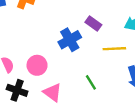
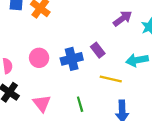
pink circle: (37, 65) -> (39, 58), moved

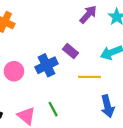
green line: (80, 104) -> (53, 109), moved

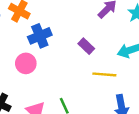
blue cross: (46, 65) -> (40, 36), moved

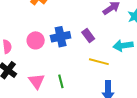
blue cross: (40, 36) -> (61, 37), moved

